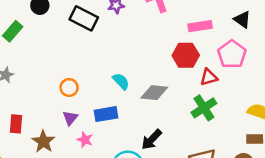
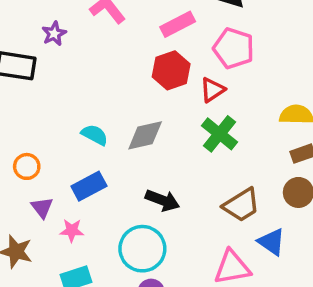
black arrow: (152, 139) -> (162, 200), turned -95

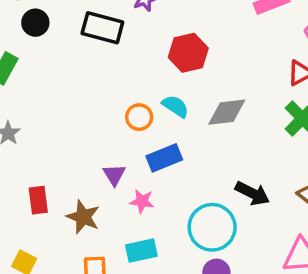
red hexagon: (171, 70) -> (188, 53), moved
orange circle: (27, 166) -> (139, 117), moved
black arrow: (162, 200) -> (252, 193), moved

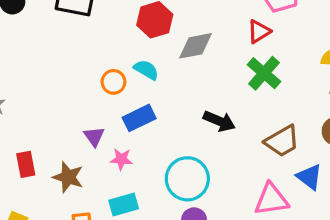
gray diamond: (227, 112) -> (195, 46), moved
black arrow: (252, 193) -> (219, 121), moved

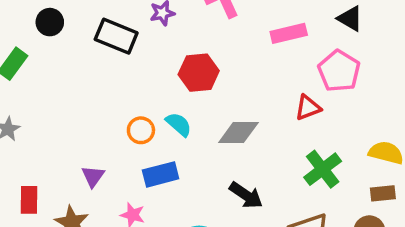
gray diamond: (195, 46) -> (238, 132), moved
green cross: (264, 73) -> (323, 169), moved
purple triangle: (94, 136) -> (93, 176), moved

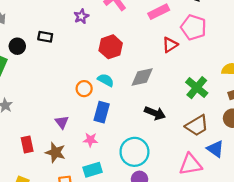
black circle: (50, 22) -> (17, 46), moved
black rectangle: (116, 36) -> (45, 37), moved, size x0.6
red triangle: (308, 108) -> (170, 45), moved
blue rectangle: (161, 174) -> (102, 112), turned -48

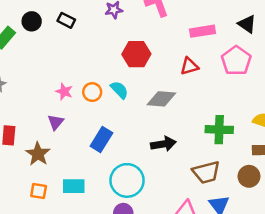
red triangle: (170, 45) -> (189, 66), moved
green cross: (197, 88) -> (219, 130), turned 35
blue rectangle: (102, 112) -> (101, 139), moved
black arrow: (155, 113) -> (163, 144), turned -48
pink star: (90, 140) -> (64, 92), moved

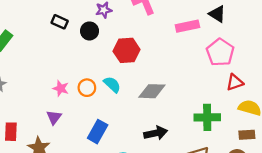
black circle: (32, 21) -> (90, 31), moved
black triangle: (247, 24) -> (217, 14), moved
red triangle: (189, 66) -> (235, 82), moved

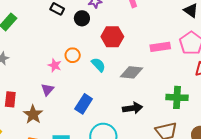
pink rectangle: (187, 26) -> (160, 47), moved
orange circle: (87, 88) -> (73, 55), moved

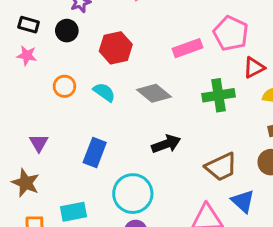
pink star: (55, 65) -> (27, 55), moved
gray diamond: (132, 72) -> (154, 93), turned 45
green cross: (177, 97) -> (218, 95), moved

